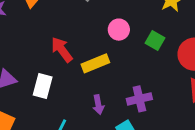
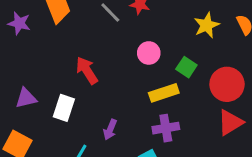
yellow rectangle: (95, 63) -> (164, 93), moved
purple arrow: (98, 105) -> (110, 130), moved, turned 30

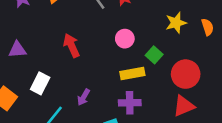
purple triangle: (26, 98) -> (17, 50), moved
white rectangle: (64, 108) -> (40, 83), moved

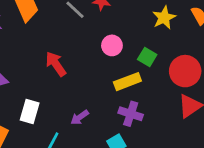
purple arrow: (84, 97) -> (80, 117), turned 35
purple cross: (130, 103) -> (131, 114), turned 30

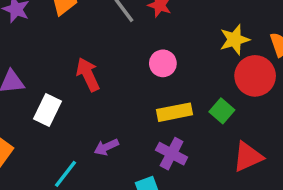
green square: (147, 57) -> (222, 111), moved
red circle: (185, 71) -> (255, 76), moved
white rectangle: (30, 112) -> (48, 110), moved

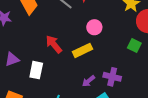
yellow rectangle: (174, 112) -> (83, 50), moved
purple arrow: (106, 147) -> (88, 81), moved

